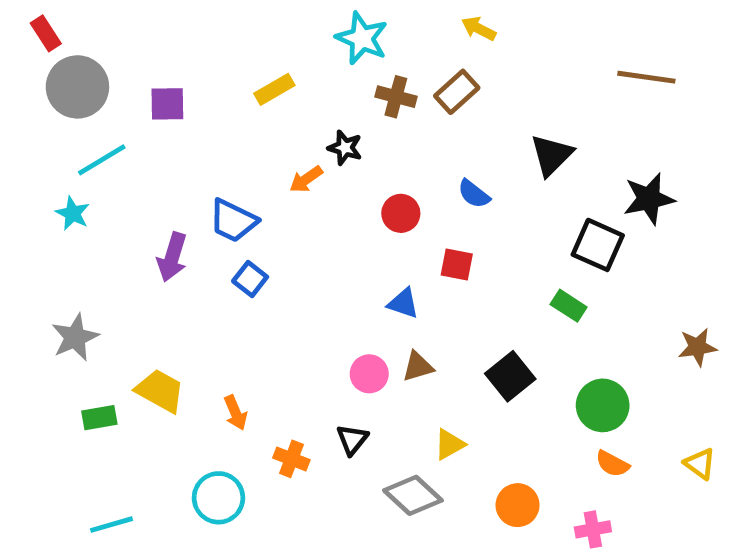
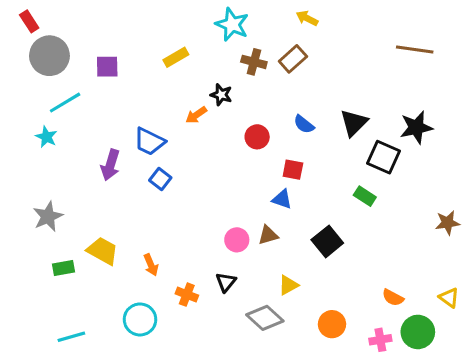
black triangle: (552, 155) -> (354, 123), moved
blue triangle: (403, 303) -> (282, 199), moved
green circle: (603, 405) -> (418, 332), moved

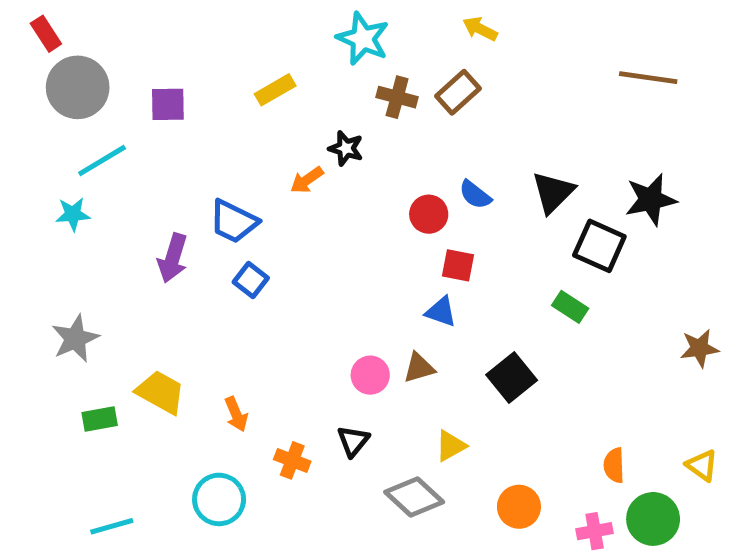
cyan star: (46, 137) -> (73, 214), turned -30
red circle: (257, 137) -> (429, 214), moved
orange semicircle: (393, 298) -> (614, 465), turned 60

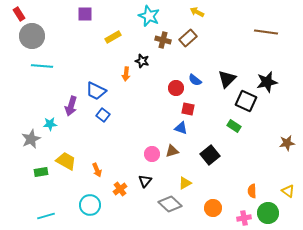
purple square: (168, 104) -> (85, 14), moved
cyan line: (102, 161) -> (42, 66), turned 35
orange arrow: (307, 180) -> (126, 74), turned -48
cyan star: (73, 214) -> (50, 124), moved
orange cross: (292, 460) -> (120, 189), turned 32

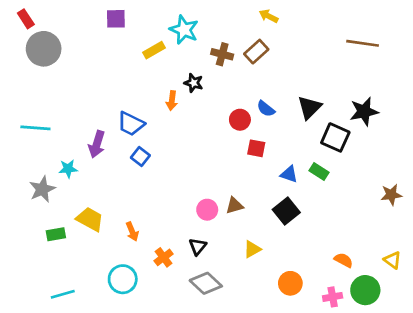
cyan star: (149, 16) -> (184, 30), moved
cyan line: (42, 66) -> (35, 128), moved
blue triangle: (181, 128) -> (289, 174), moved
orange semicircle: (252, 191) -> (344, 260), turned 120
gray diamond: (170, 204) -> (206, 283), moved

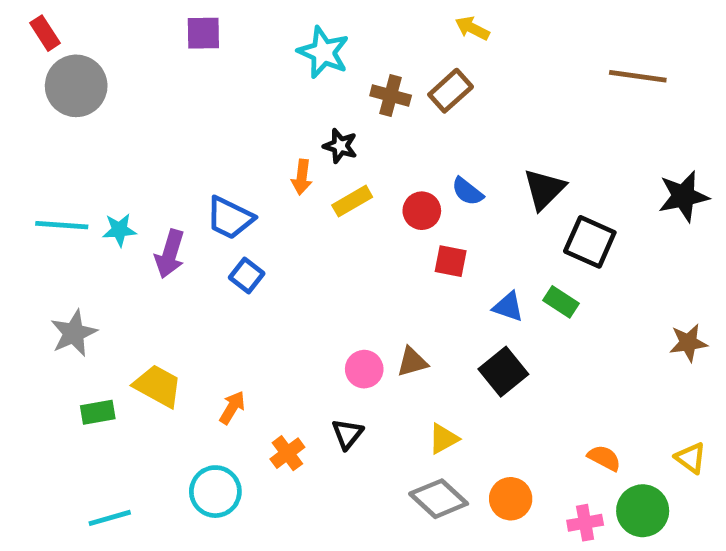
yellow rectangle: (154, 50) -> (352, 201), moved
black star: (364, 112) -> (683, 196), moved
cyan star: (68, 169) -> (119, 230), moved
orange arrow: (132, 231) -> (232, 408), turned -126
gray diamond: (206, 283) -> (439, 499), moved

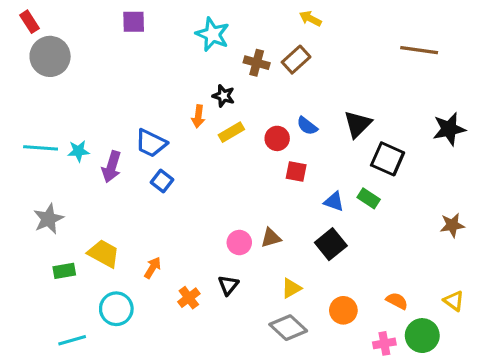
cyan circle: (215, 492) -> (116, 309), moved
orange circle: (511, 499) -> (343, 310), moved

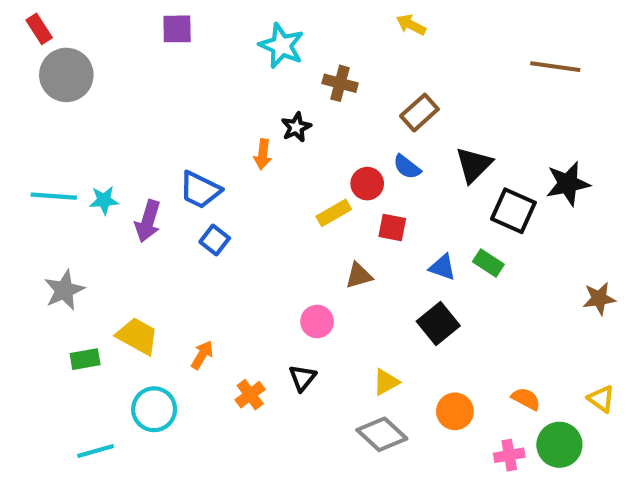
brown rectangle: (296, 60) -> (419, 113), moved
black star: (224, 96) -> (296, 127), turned 30
black star: (449, 129) -> (568, 184), moved
yellow rectangle: (231, 132) -> (334, 213), moved
brown triangle: (271, 238) -> (359, 276), moved

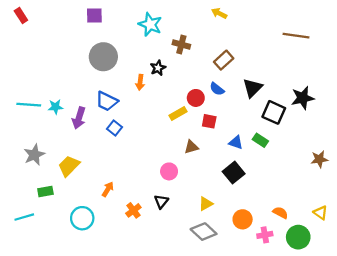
gray circle: (66, 75) -> (103, 57), moved
yellow trapezoid: (137, 336) -> (69, 166), moved, turned -75
cyan line: (96, 451) -> (24, 217), moved
pink cross: (509, 455) -> (265, 235), moved

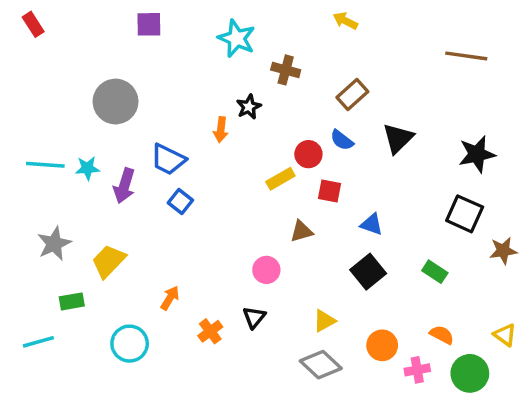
gray circle: (103, 57) -> (116, 102), moved
black square: (274, 112) -> (465, 214), moved
green rectangle: (260, 140) -> (435, 272), moved

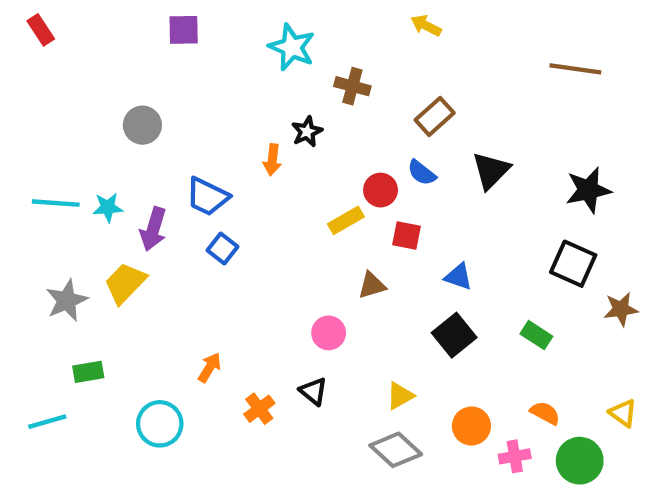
gray circle: (116, 102) -> (142, 125), size x0.7
yellow trapezoid: (109, 261) -> (125, 283), moved
black triangle: (254, 317) -> (313, 391), turned -30

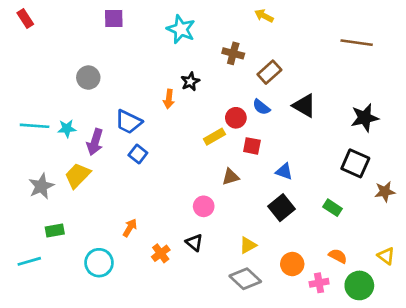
brown cross: (352, 86) -> (233, 53), moved
black triangle: (491, 171) -> (304, 106), turned -45

